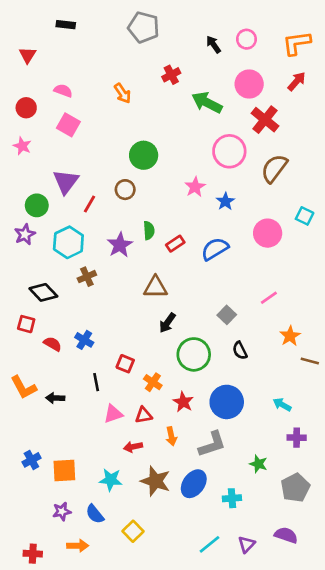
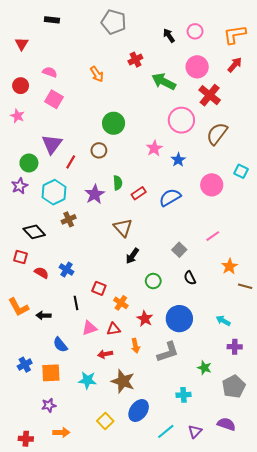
brown triangle: (155, 287) -> (123, 228), turned 48
green circle: (194, 354) -> (153, 281), size x0.6
blue ellipse: (194, 484) -> (139, 411), moved
blue semicircle: (95, 514) -> (60, 345), moved

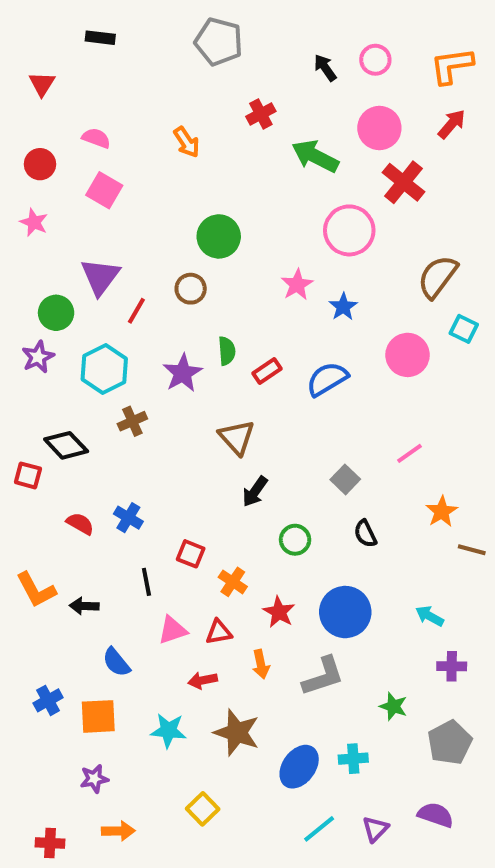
brown semicircle: (217, 134) -> (438, 277), moved
red square: (21, 257) -> (28, 475), moved
blue ellipse: (139, 411) -> (299, 767), moved

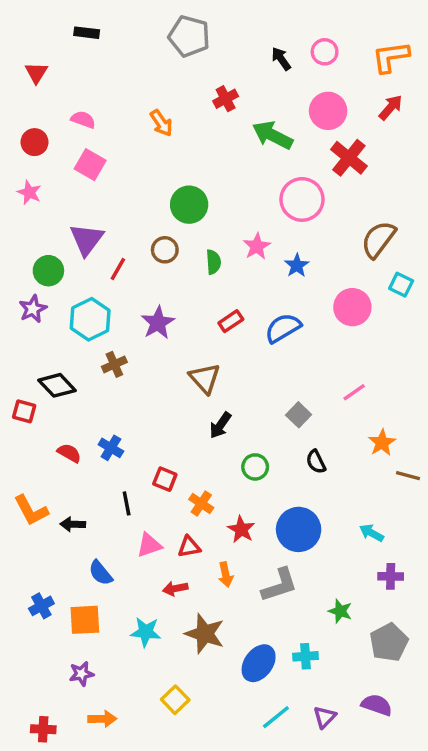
green semicircle: (227, 351) -> (213, 262), moved

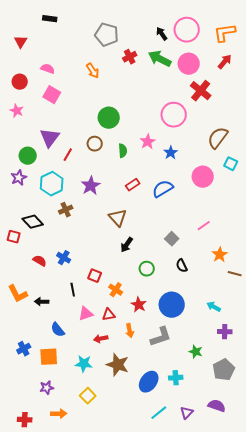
gray pentagon: (189, 36) -> (107, 35), moved
pink circle: (325, 52) -> (187, 30), size x1.6
green arrow: (272, 135) -> (160, 59), moved
yellow square: (175, 700) -> (88, 396), moved

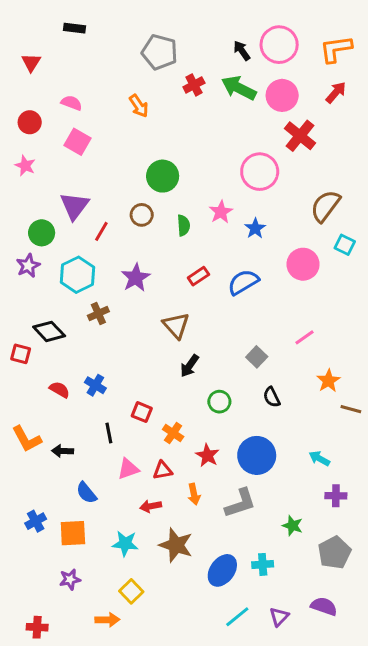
orange arrow: (59, 414) -> (107, 620), moved

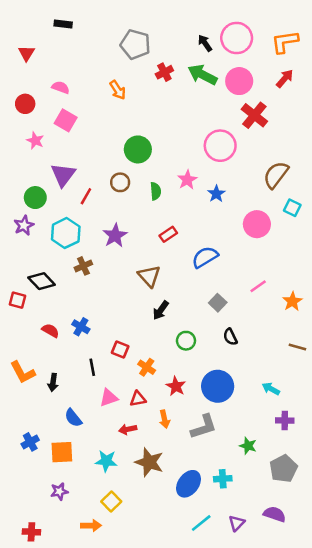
pink star: (25, 166) -> (35, 141), moved
blue semicircle: (243, 282) -> (205, 257), moved
orange star: (328, 381) -> (292, 301), moved
black arrow: (63, 451) -> (53, 382), turned -84

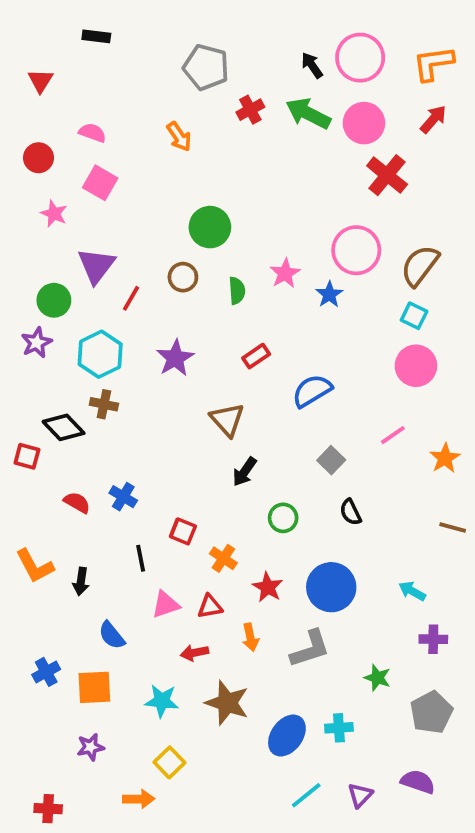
pink circle: (220, 146) -> (356, 250), moved
cyan square: (292, 208) -> (414, 316), moved
pink circle: (257, 224) -> (416, 366), moved
brown cross: (83, 266) -> (104, 404), moved, turned 36

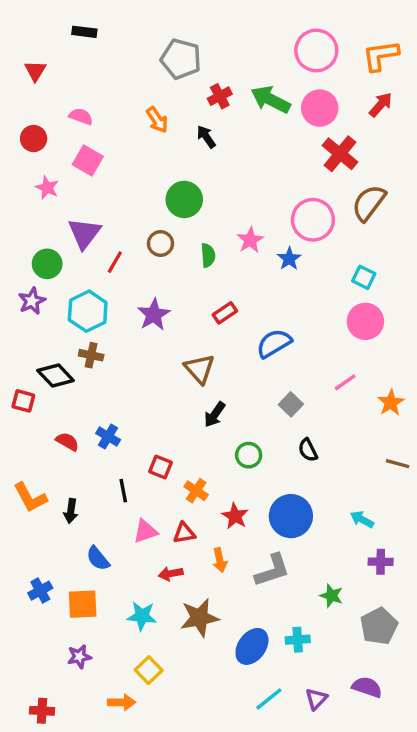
black arrow: (312, 65) -> (206, 137), moved
brown semicircle: (420, 266) -> (369, 203), moved
brown star: (227, 703) -> (199, 618), turned -30

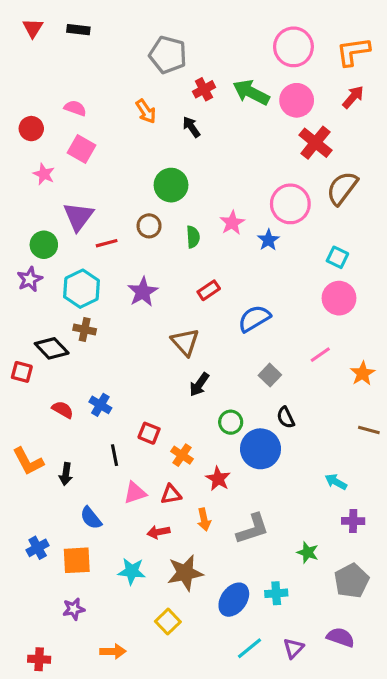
red triangle: (35, 71) -> (33, 28), moved
red line: (115, 262) -> (107, 243), turned 45
blue circle: (291, 516) -> (260, 449), moved
yellow square: (149, 670) -> (168, 622), moved

